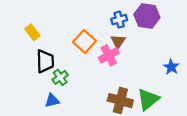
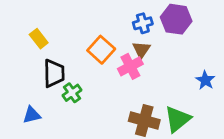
blue triangle: (52, 101) -> (32, 115), moved

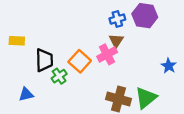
yellow rectangle: (39, 39) -> (17, 41), moved, turned -49
orange square: (101, 50) -> (80, 61), moved

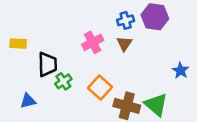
pink cross: (107, 54) -> (93, 42), moved
orange square: (80, 61) -> (100, 88), moved
green triangle: (146, 98) -> (156, 105), turned -40

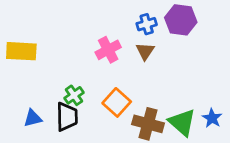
yellow rectangle: (18, 44) -> (21, 51), size x1.5
black trapezoid: (47, 64) -> (67, 117), moved
blue star: (181, 70) -> (212, 118), moved

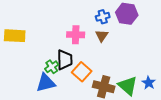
pink cross: (108, 50) -> (76, 35), turned 30
black trapezoid: (67, 117) -> (65, 60), moved
blue triangle: (33, 118) -> (46, 83), moved, size x1.5

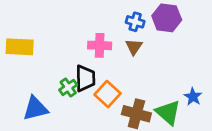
blue cross: (103, 17) -> (135, 22), turned 32
blue triangle: (46, 83) -> (35, 108), moved
blue star: (149, 83) -> (193, 97), moved

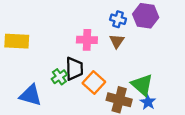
blue star: (193, 97) -> (148, 102), moved
blue triangle: (35, 108) -> (31, 95), turned 30
green triangle: (168, 112) -> (142, 85), moved

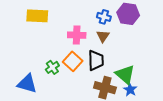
yellow rectangle: (17, 41) -> (37, 16), moved
black trapezoid: (74, 69) -> (96, 60), moved
orange square: (94, 83) -> (73, 61), moved

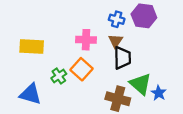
yellow rectangle: (37, 16) -> (32, 46), moved
black trapezoid: (96, 60) -> (122, 58), moved
blue star: (130, 90) -> (159, 93), moved

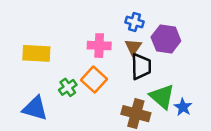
purple hexagon: (144, 16) -> (166, 39), moved

